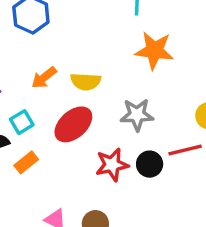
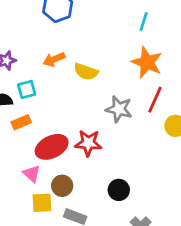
red ellipse: (73, 124) -> (52, 147), moved
red line: (185, 150) -> (155, 100), moved, turned -68
black circle: (150, 164) -> (119, 190), moved

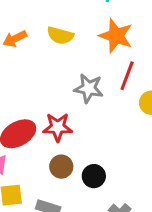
yellow semicircle: (86, 72) -> (60, 35), moved
brown circle: (62, 186) -> (61, 167), moved

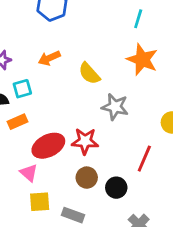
yellow semicircle: (60, 35) -> (89, 73), moved, turned 30
red line: (127, 76) -> (144, 159), moved

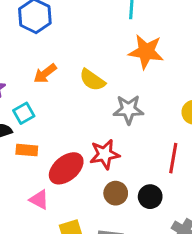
orange rectangle: (17, 122) -> (27, 150), turned 42
pink triangle: (29, 173) -> (39, 200), moved

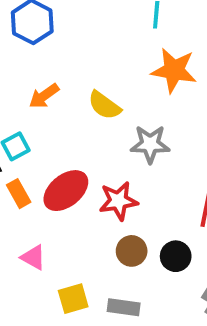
orange rectangle: (27, 150) -> (19, 194), turned 55
red ellipse: (66, 168) -> (66, 191), moved

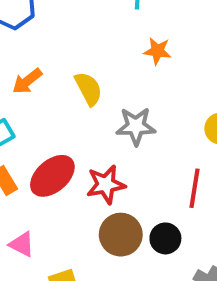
orange star: (174, 70) -> (157, 51), size x0.6
yellow semicircle: (104, 105) -> (88, 89), turned -152
brown circle: (132, 251) -> (121, 235), size x1.4

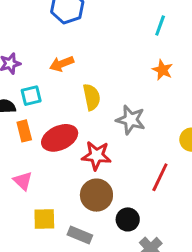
yellow semicircle: (88, 89) -> (92, 97), moved
black circle: (165, 238) -> (128, 219), moved

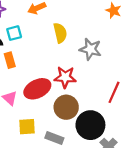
red ellipse: (60, 138) -> (37, 89), moved
black circle: (128, 219) -> (90, 125), size x1.6

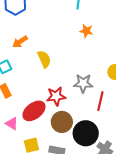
gray star: (90, 49) -> (83, 83), moved

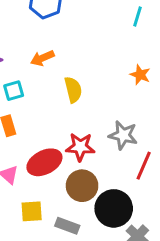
orange star: (86, 31) -> (140, 75), moved

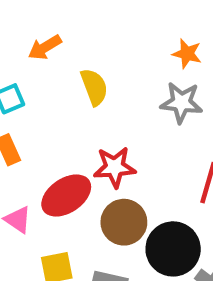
gray star: (123, 135) -> (181, 103), moved

